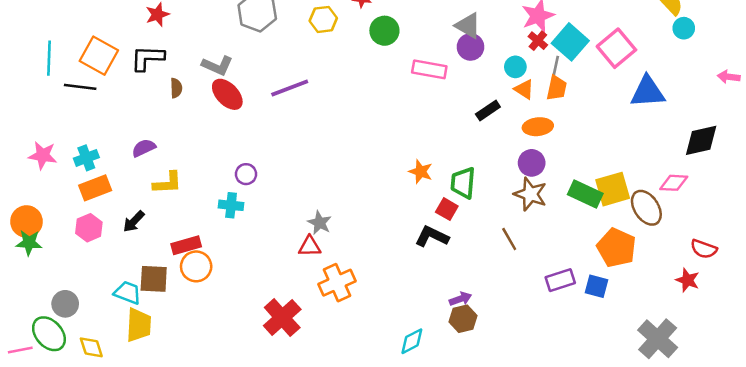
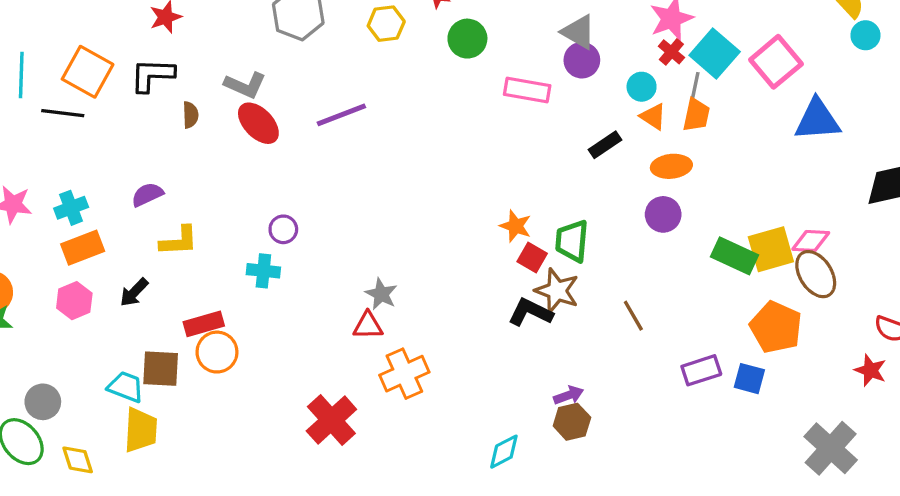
pink diamond: (674, 183) -> (811, 241), moved
brown star: (530, 194) -> (557, 291), moved
red square: (447, 209) -> (532, 258), moved

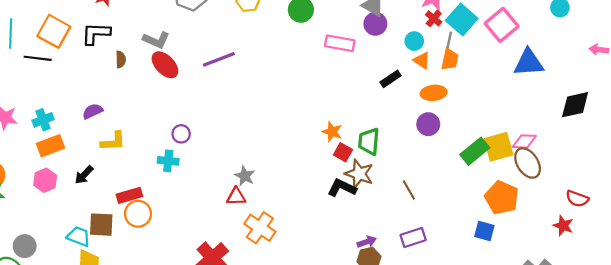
green rectangle: (734, 256) -> (475, 151), turned -64
purple rectangle: (701, 370) -> (413, 237), moved
orange cross: (404, 374) -> (260, 228), turned -32

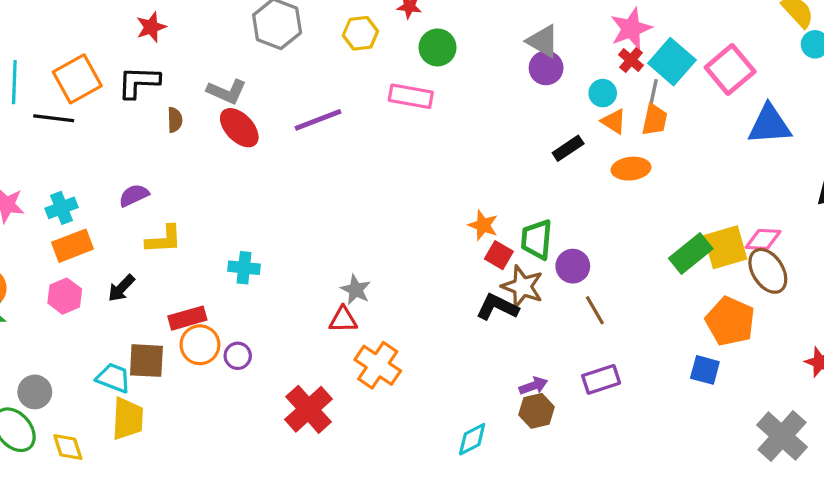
orange square: (54, 31) -> (77, 79), turned 32
pink rectangle: (340, 43) -> (411, 96), moved
purple circle: (428, 124) -> (573, 266), moved
purple circle: (181, 134) -> (238, 356), moved

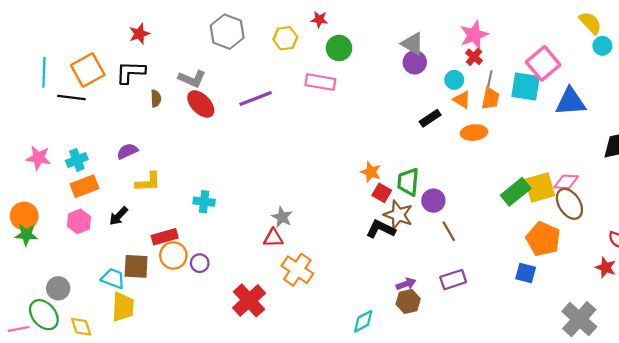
cyan square: (672, 62) -> (526, 86), moved, turned -32

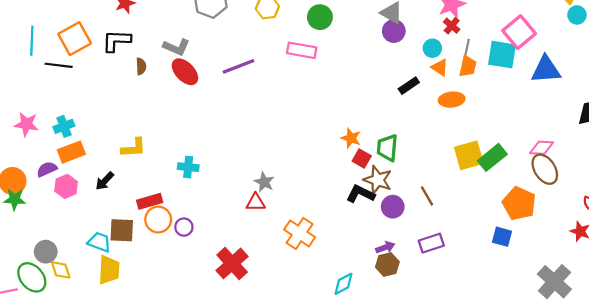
purple semicircle: (127, 151) -> (47, 169), moved
yellow square: (540, 187) -> (469, 155), moved
purple circle: (433, 201) -> (393, 207), moved
orange cross: (297, 270) -> (300, 233), moved
yellow diamond: (81, 327) -> (61, 270), moved

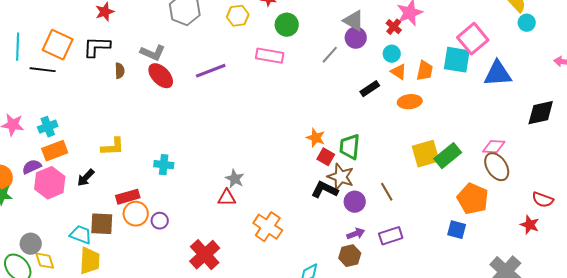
red cross: (452, 26) -> (394, 27), moved
orange square: (75, 39) -> (58, 45), turned -36
gray line: (467, 49) -> (330, 55), moved, turned 30
pink hexagon: (66, 186) -> (50, 183), size x1.4
purple arrow: (385, 247) -> (356, 234), moved

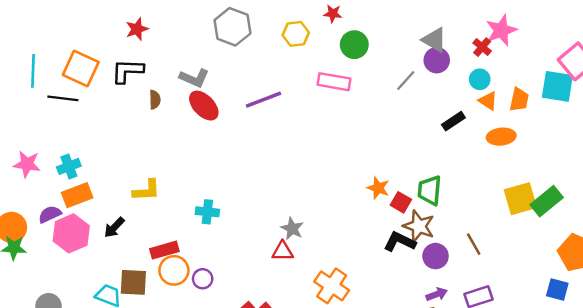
orange star: (316, 138) -> (378, 188), moved

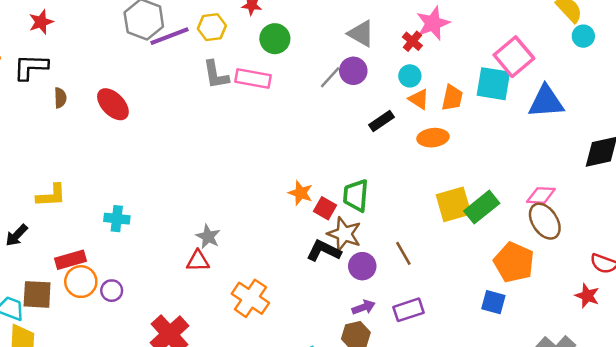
purple circle: (437, 60) -> (353, 71), moved
gray L-shape: (194, 78) -> (216, 75), moved, turned 56
purple line: (264, 100) -> (169, 36), moved

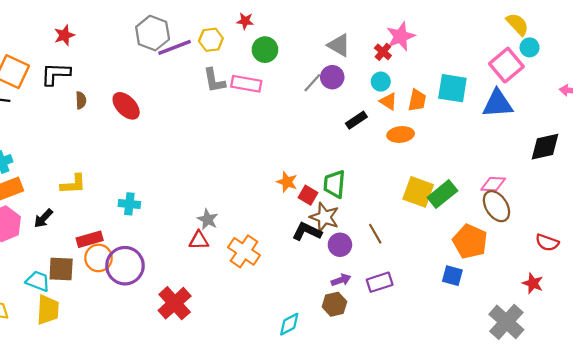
pink square: (514, 57) -> (506, 65), moved
yellow square: (454, 204) -> (418, 192), turned 36
purple circle: (112, 291) -> (125, 266), size x2.0
red star: (587, 296) -> (533, 283), moved
orange cross: (250, 298) -> (244, 251), moved

